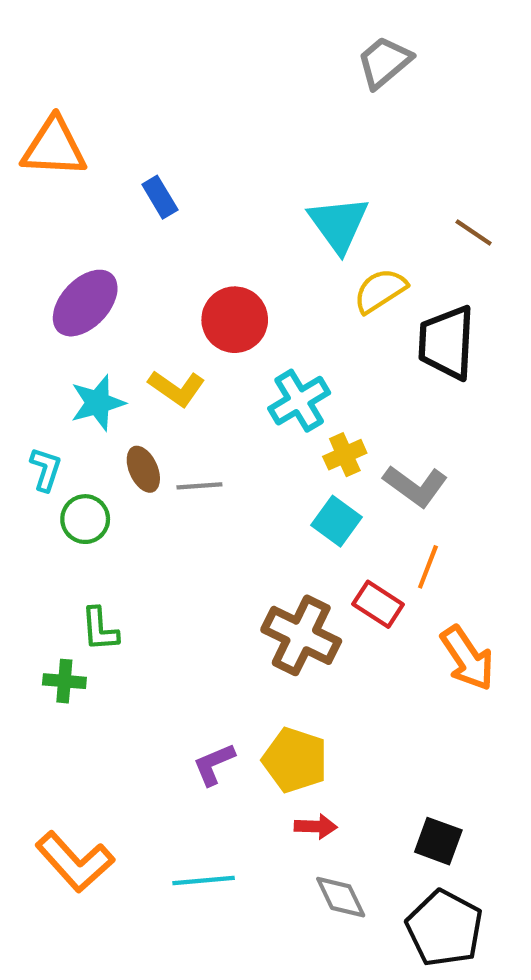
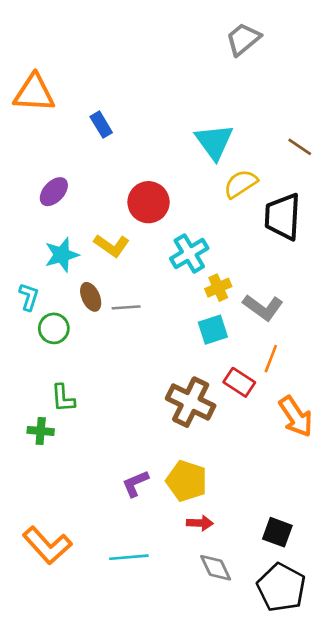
purple ellipse: (85, 303) -> (54, 192), size x0.7
cyan square: (336, 521) -> (213, 330), turned 36

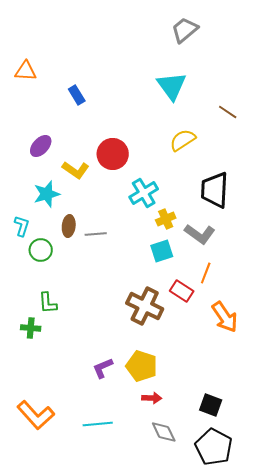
orange triangle: (34, 93) -> (26, 71), size x0.7
cyan triangle: (214, 142) -> (172, 86), moved
black trapezoid: (283, 217) -> (215, 190), moved
yellow L-shape: (112, 246) -> (76, 170), moved
brown ellipse: (91, 297) -> (69, 226), turned 30

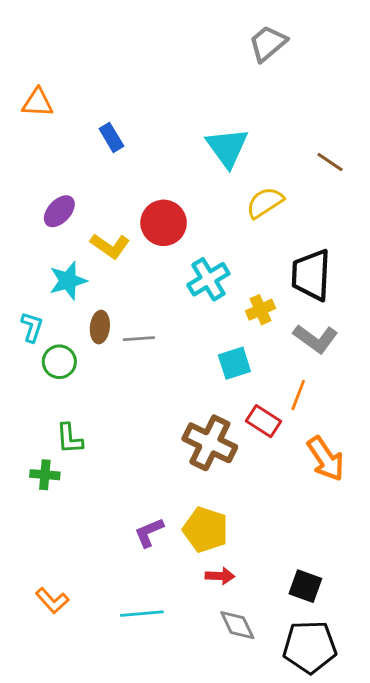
cyan triangle: (172, 86) -> (227, 148), moved
yellow cross: (166, 219) -> (261, 310), moved
gray L-shape: (200, 234) -> (316, 339), moved
orange L-shape: (36, 415) -> (52, 601), size x0.6
black pentagon: (214, 447) -> (310, 647), turned -30

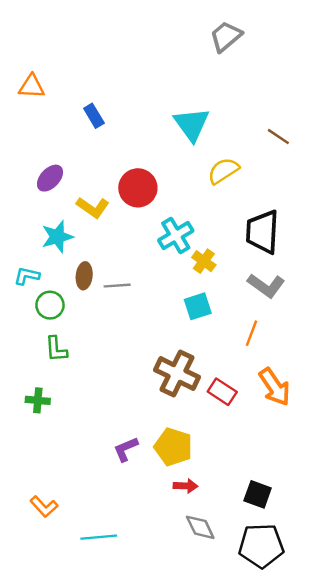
yellow cross: (261, 310) -> (204, 261), moved, turned -30
cyan L-shape: (32, 327) -> (27, 276), turned -95
red rectangle: (263, 421) -> (222, 392), moved
green L-shape: (69, 438) -> (56, 349), moved
cyan line: (142, 614) -> (99, 537), moved

